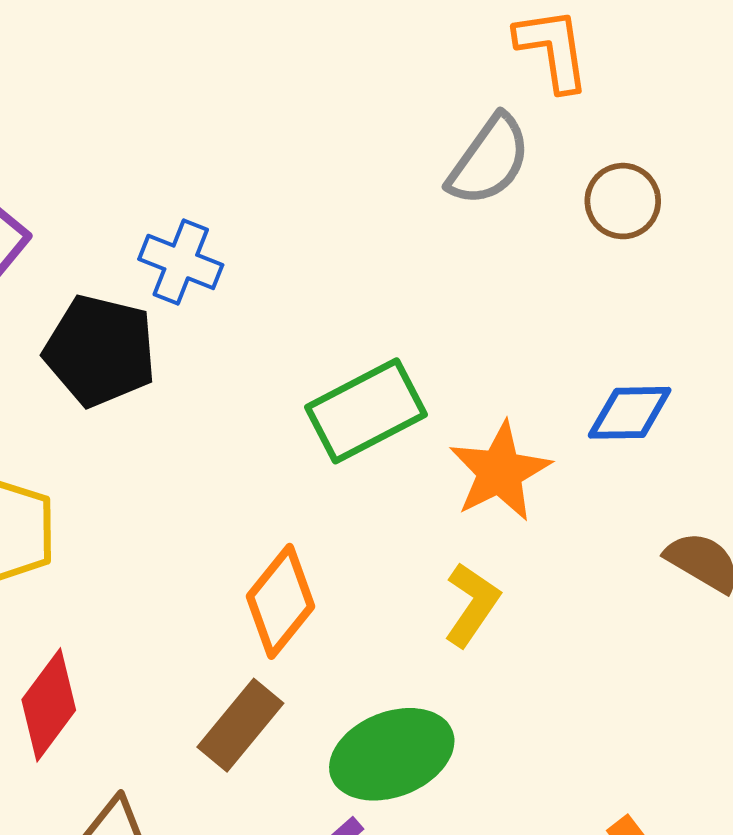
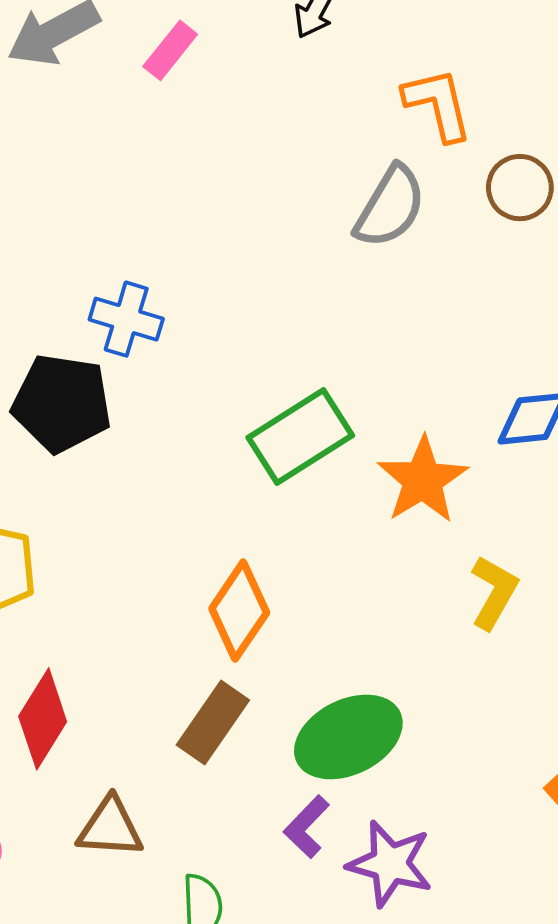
brown circle: (623, 201) -> (520, 188), moved
yellow L-shape: (472, 605) -> (494, 592), moved

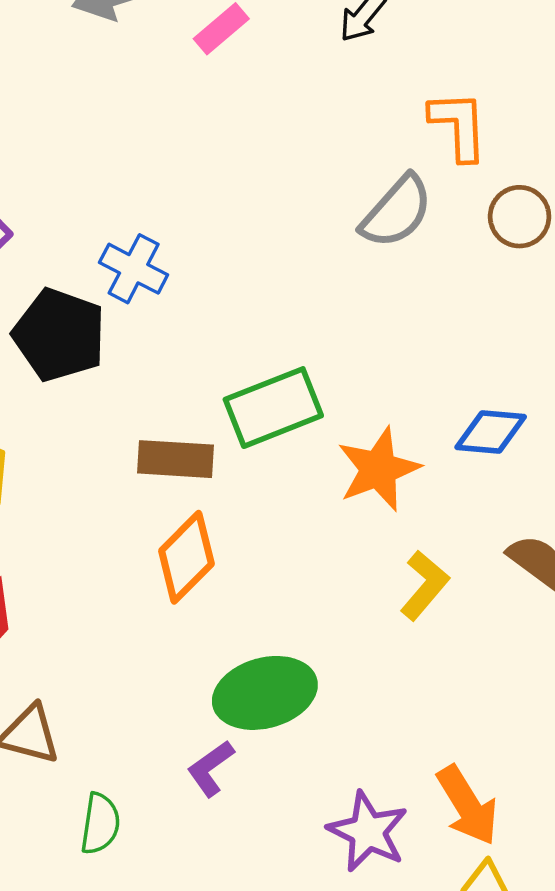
brown rectangle: (213, 723) -> (175, 459), moved, turned 48
purple star: (390, 864) -> (368, 832), moved

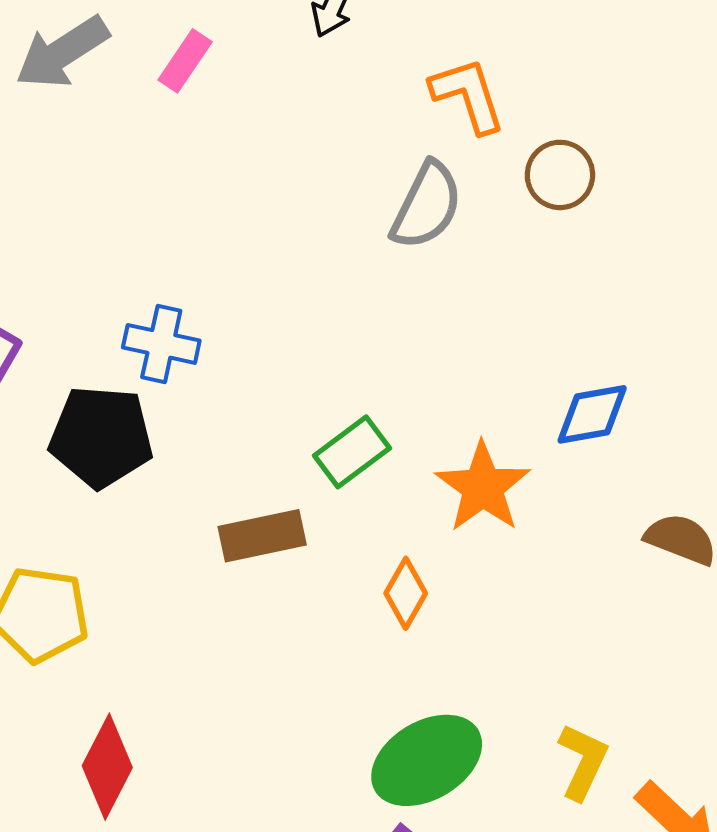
green rectangle: (273, 408) -> (352, 452), size x0.7
orange diamond: (186, 557) -> (406, 593), moved, size x0.7
yellow L-shape: (425, 585) -> (583, 762), moved

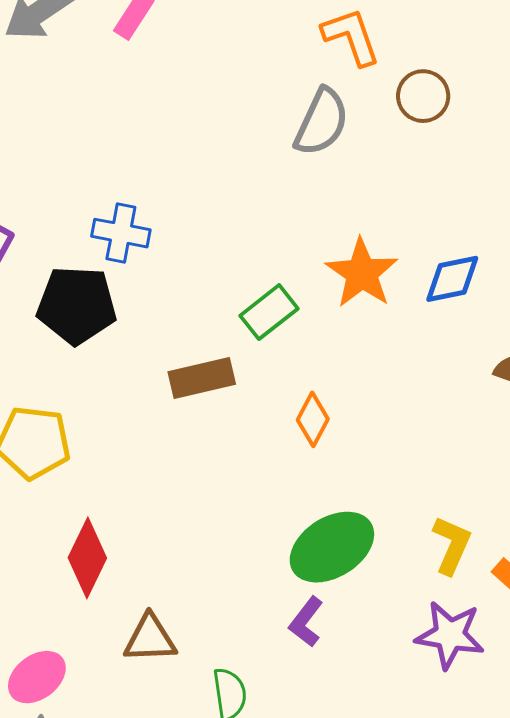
orange star: (483, 487) -> (362, 273), moved

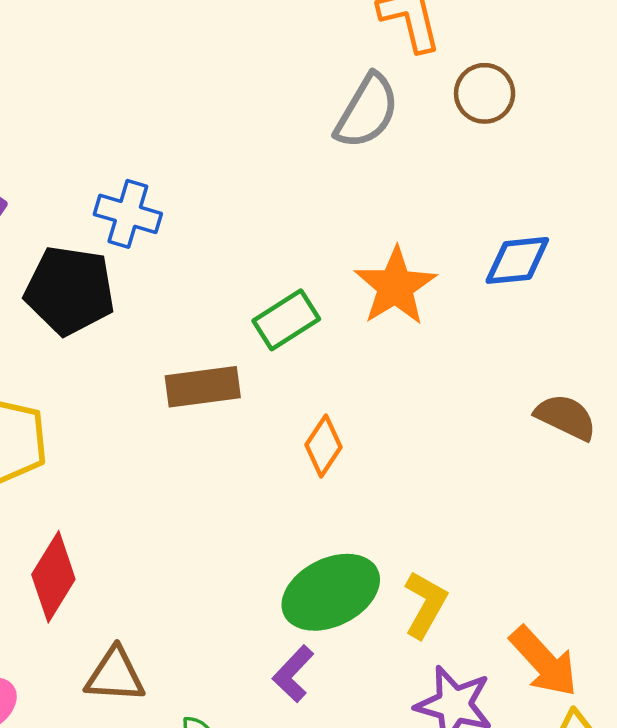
blue diamond: (452, 279) -> (517, 260), moved
yellow L-shape: (452, 545) -> (425, 605), moved

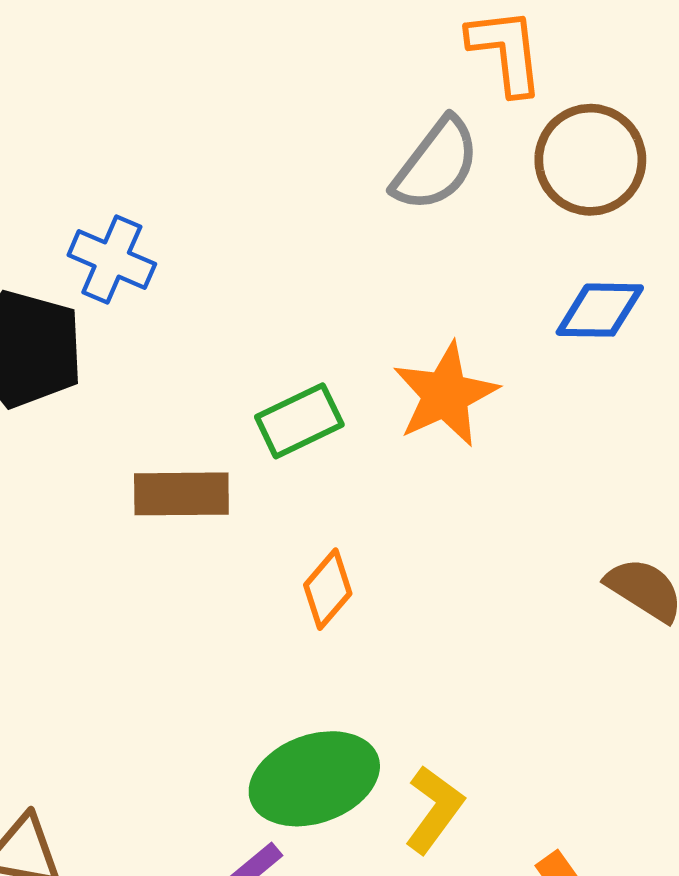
brown circle: (485, 93) -> (590, 160), size x1.4
blue diamond: (517, 260) -> (600, 310), moved

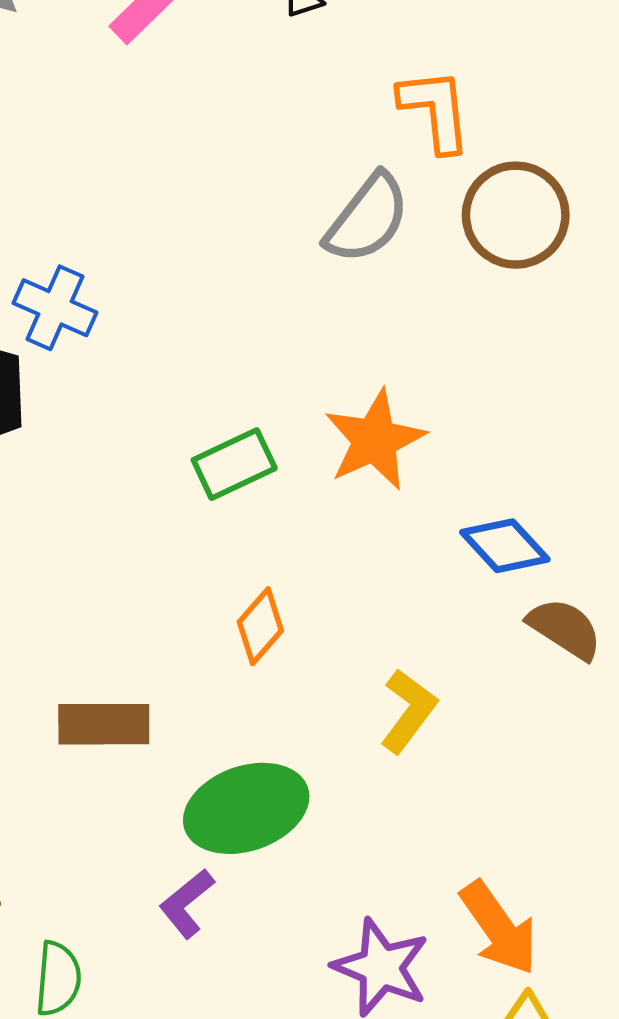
blue diamond: (600, 310) -> (505, 546), moved, turned 46
brown rectangle: (181, 494) -> (104, 724), moved
yellow L-shape: (434, 809) -> (408, 711), moved

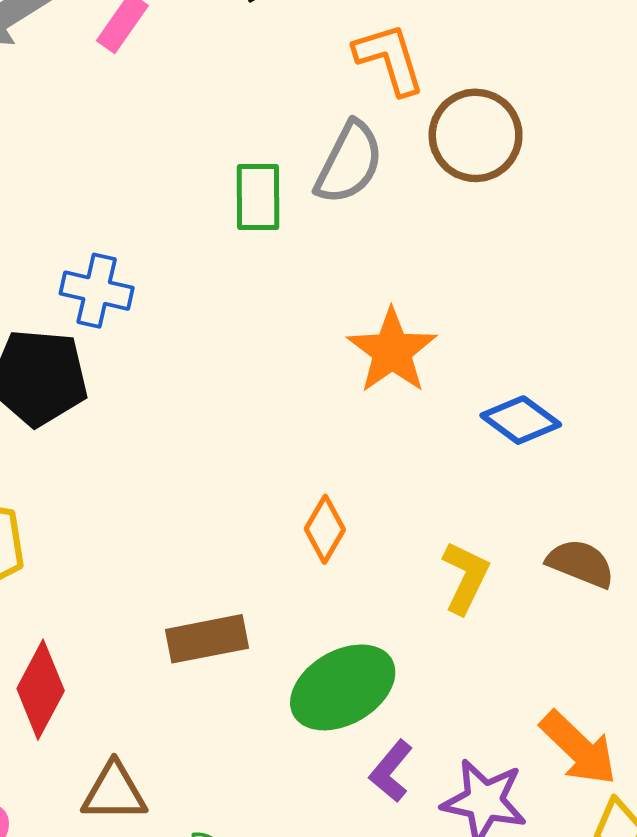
green rectangle: (234, 464) -> (258, 197), moved, turned -54
brown semicircle: (565, 629) -> (581, 563), moved
purple L-shape: (187, 903) -> (391, 771), moved

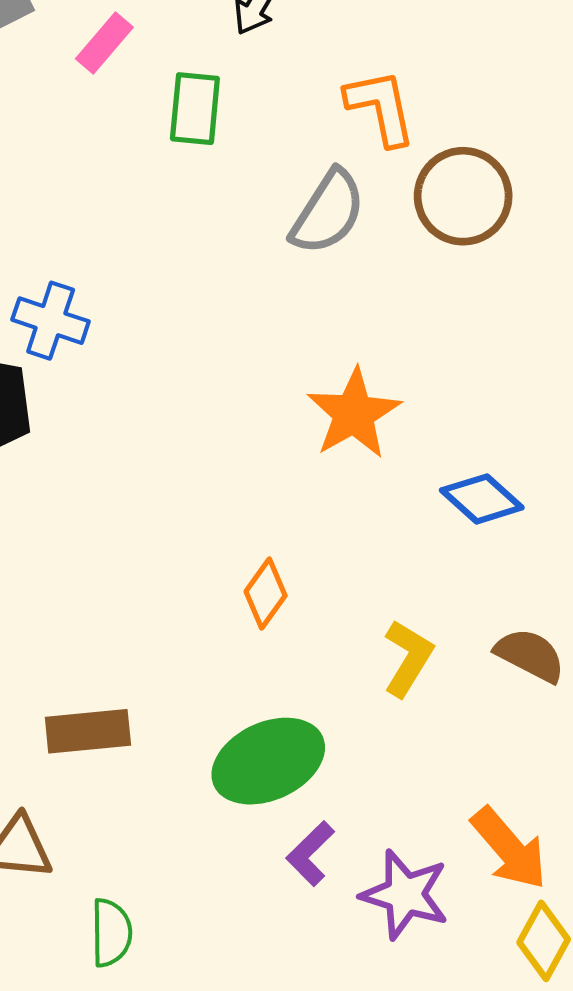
green rectangle: (258, 197) -> (195, 109), moved
brown rectangle: (207, 639) -> (88, 731), moved

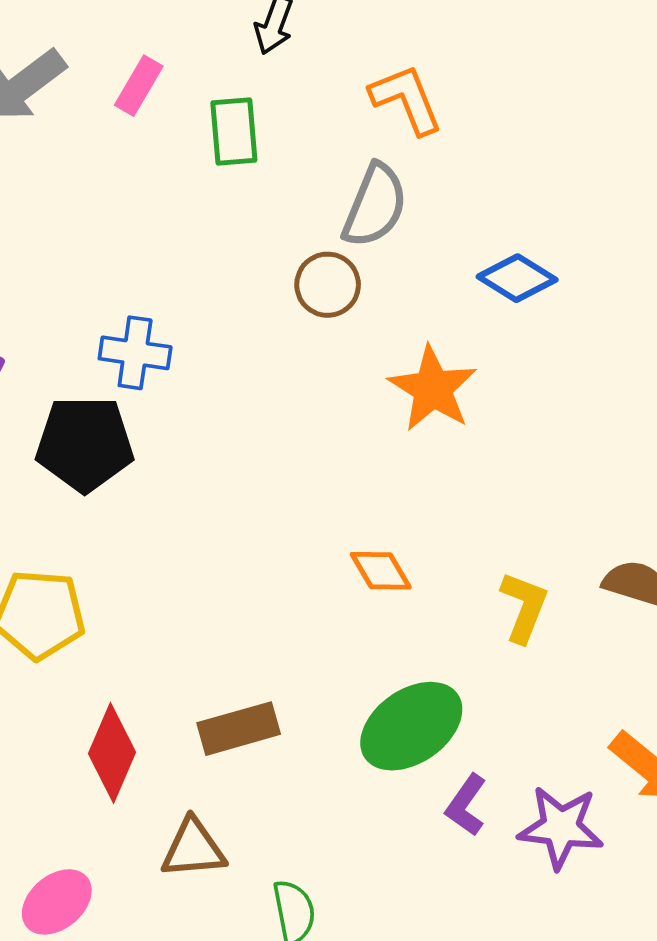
brown circle: (463, 196) -> (328, 285), moved, size x0.7
blue diamond: (482, 499) -> (517, 278), moved
orange diamond: (266, 594) -> (381, 571), turned -56

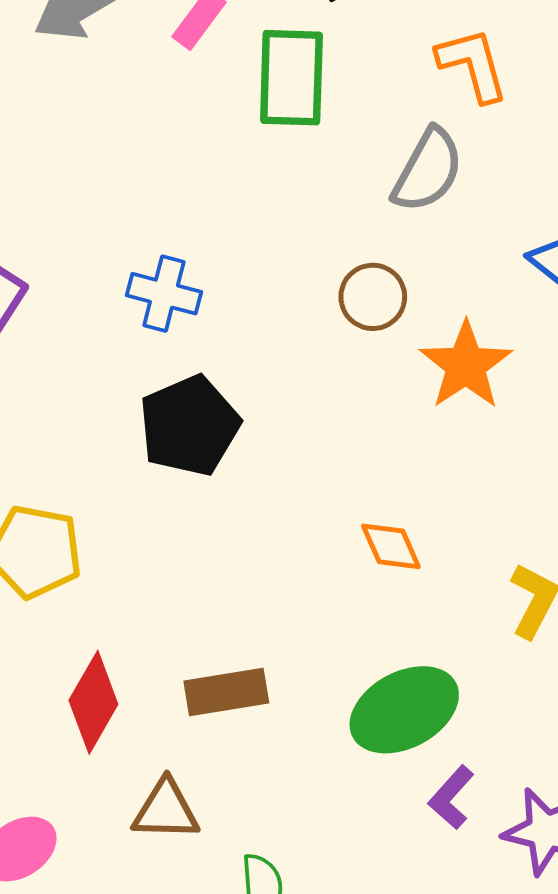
green rectangle: (234, 131) -> (291, 78), size x1.4
brown circle: (328, 285) -> (373, 297), moved
black pentagon: (85, 444) -> (189, 426), moved, turned -30

